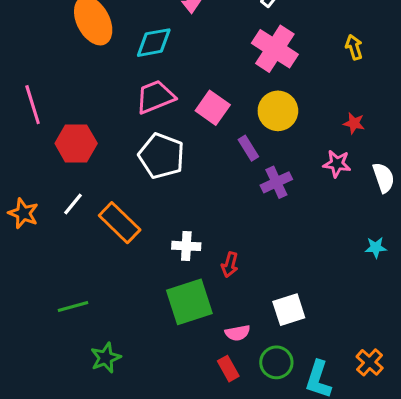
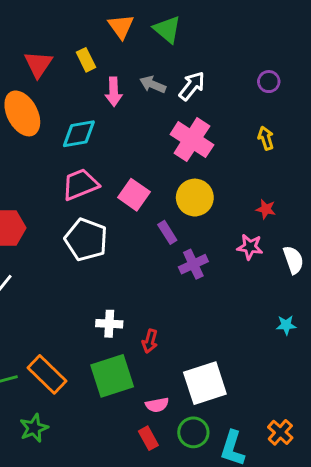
orange rectangle: (120, 223) -> (47, 374), moved
white square: (289, 310) -> (205, 383), size x1.4

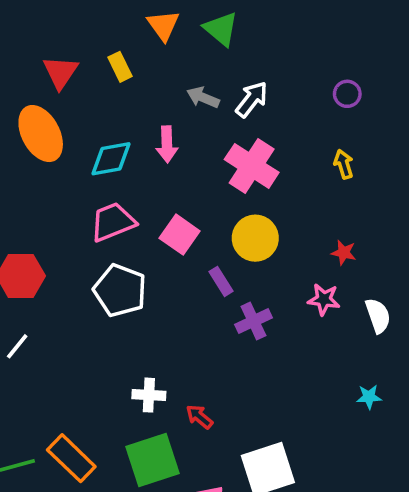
pink arrow: (114, 92) -> (167, 144), moved
red arrow: (150, 341) -> (199, 417), turned 115

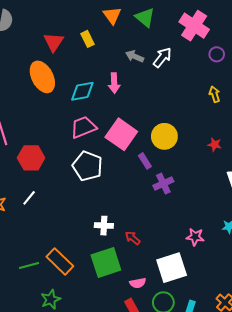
pink cross: (252, 166) -> (194, 26), moved
pink square: (180, 235) -> (121, 134), size x1.4
pink star: (324, 299) -> (195, 237), moved

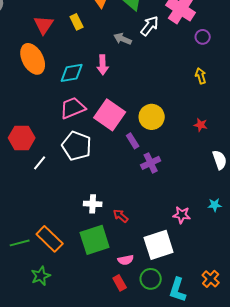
white arrow: (162, 57) -> (150, 26), moved
white line: (29, 198) -> (40, 163), moved

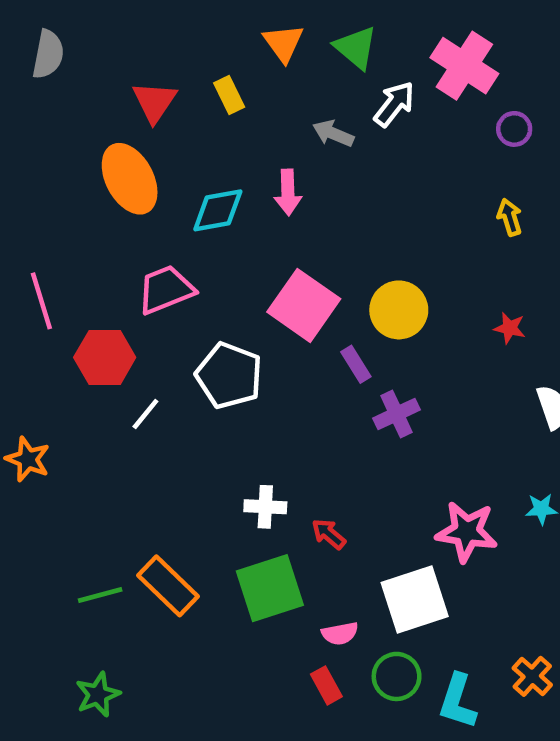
pink trapezoid: (73, 108) -> (166, 290), moved
pink star: (182, 215) -> (467, 532), size x1.5
green star: (41, 276) -> (98, 695), moved

